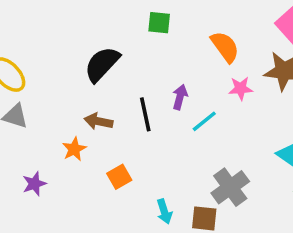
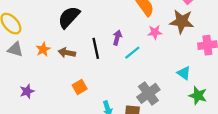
orange star: (74, 149) -> (43, 49), moved

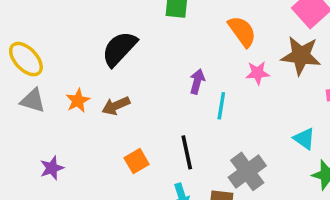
black line: (96, 48) -> (187, 152), moved
brown arrow: (67, 53) -> (116, 106), turned -35
cyan line: (132, 53) -> (221, 106), turned -42

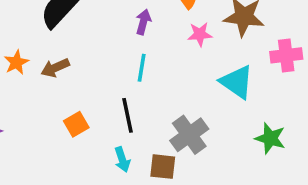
purple arrow: (197, 82) -> (143, 22), moved
cyan line: (221, 106) -> (142, 68), moved
cyan triangle: (304, 139) -> (237, 82), moved, size x1.5

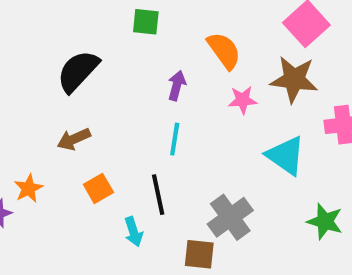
orange star: (16, 62) -> (29, 188), moved
orange square: (76, 124) -> (98, 188), moved
cyan arrow: (122, 159) -> (133, 232), moved

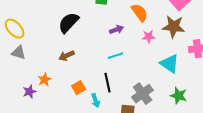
purple arrow: (177, 86) -> (117, 30), turned 56
cyan line: (175, 139) -> (116, 56), turned 63
orange square: (98, 188) -> (79, 88), moved
green star: (325, 221) -> (179, 96), moved

